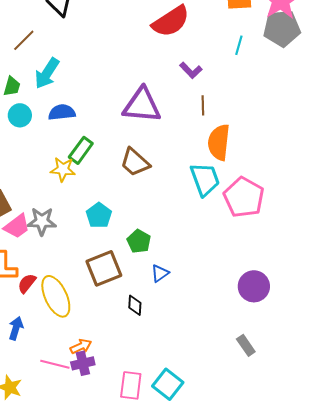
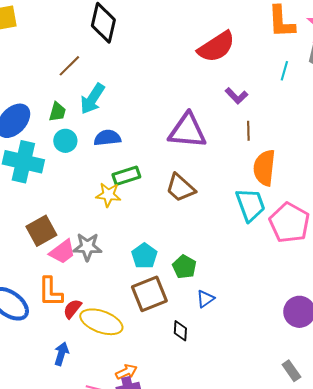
green rectangle: (81, 150) -> (126, 176), turned 36
cyan pentagon: (99, 215) -> (144, 256), moved
yellow ellipse: (56, 296) -> (101, 322), turned -45

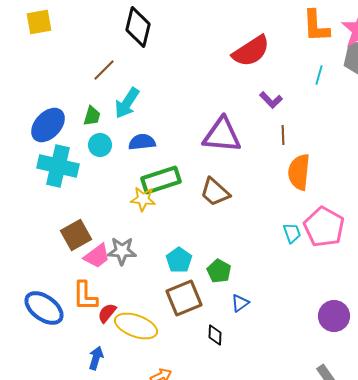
green rectangle: (126, 176) -> (161, 180), size x1.4
cyan trapezoid: (250, 205) -> (292, 233), moved, size x0.6

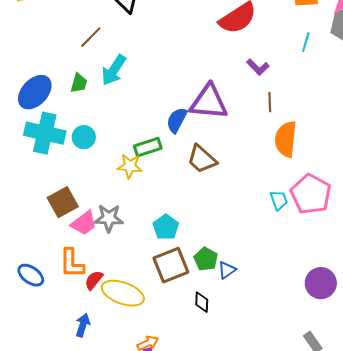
blue semicircle: (142, 142) -> (177, 120), moved, turned -56
cyan circle: (100, 145) -> (84, 137), moved
green rectangle: (161, 180) -> (148, 147), size x0.7
green pentagon: (219, 271) -> (206, 259), moved
blue ellipse: (44, 308) -> (31, 275), size x0.7

